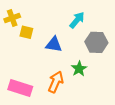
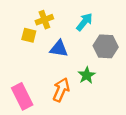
yellow cross: (12, 18) -> (44, 20), moved
pink rectangle: (20, 88) -> (22, 96), turned 45

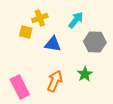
green star: (87, 75) -> (85, 74), moved

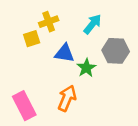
yellow square: (26, 32) -> (32, 39), turned -32
green star: (85, 74) -> (86, 68), moved

